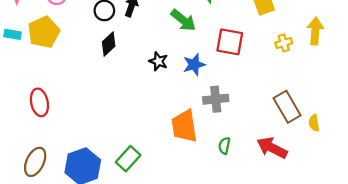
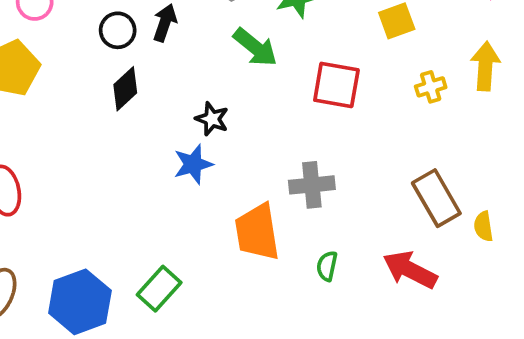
blue star: (194, 65) -> (193, 164), moved

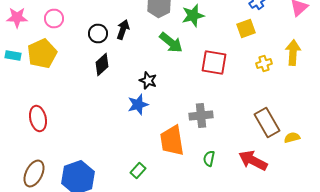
yellow semicircle: (483, 226) -> (292, 138), turned 84
green rectangle: (159, 289) -> (138, 170), moved, size x0.7

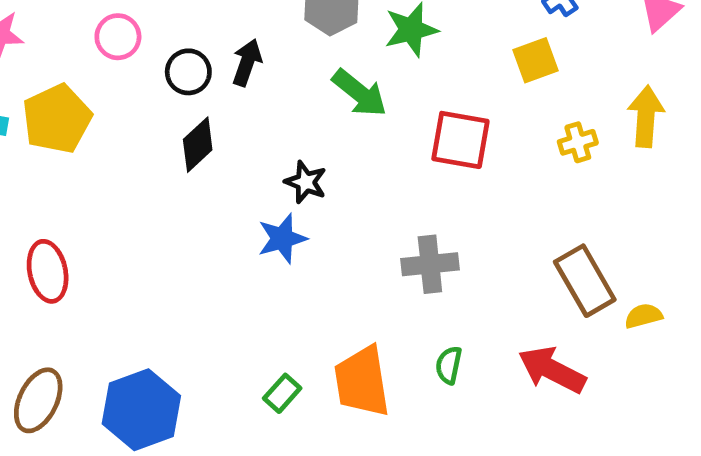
pink circle: (54, 18) -> (118, 37), moved
orange trapezoid: (172, 140) -> (362, 382), moved

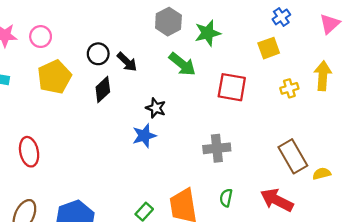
pink circle: (118, 37) -> (41, 37), moved
black arrow: (247, 63) -> (127, 62), moved, turned 115
yellow pentagon: (57, 119) -> (54, 77), moved

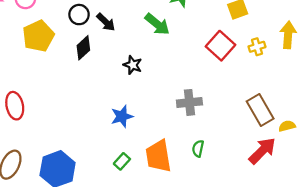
red square: (232, 87) -> (221, 46), moved, turned 32
blue star: (144, 136) -> (122, 116), moved
red arrow: (277, 200) -> (262, 151), moved, turned 108

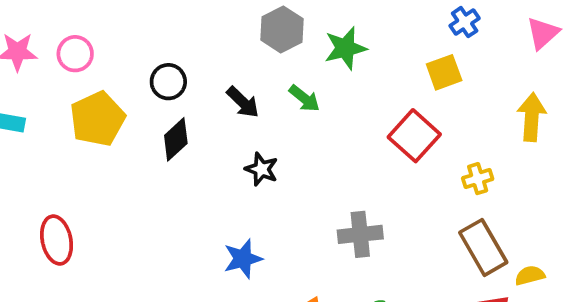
black arrow: (106, 22) -> (243, 102), moved
green arrow: (157, 24) -> (304, 98), size x0.7
yellow cross: (257, 47) -> (478, 179), moved

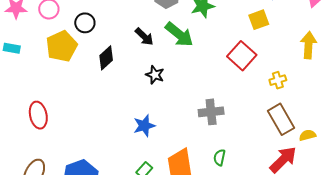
black circle: (168, 82) -> (85, 23), moved
green arrow: (304, 98) -> (179, 35), size x1.6

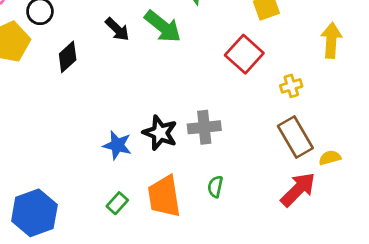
black star: (155, 75) -> (160, 133), moved, size x1.4
blue star: (144, 126) -> (117, 145), turned 30

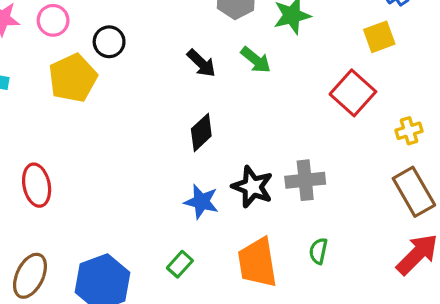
green arrow: (163, 27) -> (256, 60), size x0.7
black diamond: (68, 57) -> (201, 132), moved
green rectangle: (117, 203) -> (180, 264), moved

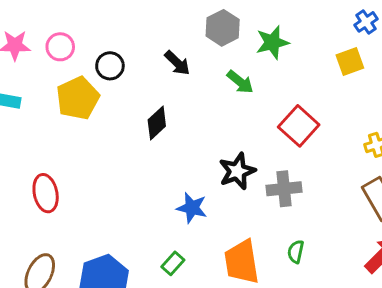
black arrow: (201, 63) -> (177, 63), moved
red square: (353, 93) -> (299, 126), moved
black diamond: (201, 132) -> (157, 123), moved
black star: (252, 187) -> (237, 171), moved, turned 30

